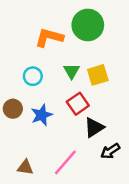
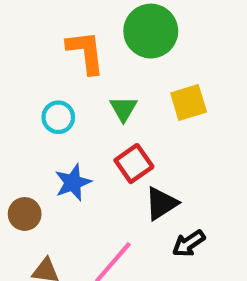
orange L-shape: (49, 37) -> (86, 52), turned 68
yellow square: (98, 75) -> (189, 103), moved
brown circle: (13, 109) -> (25, 214), moved

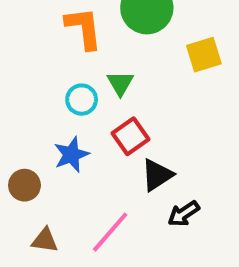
yellow square: (189, 103) -> (204, 55), moved
cyan circle: (58, 117) -> (82, 100), moved

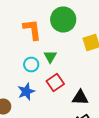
black triangle: (157, 175) -> (80, 98), moved, turned 36

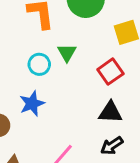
red square: (55, 82) -> (110, 72), moved

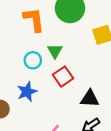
red square: (110, 72) -> (63, 77), moved

